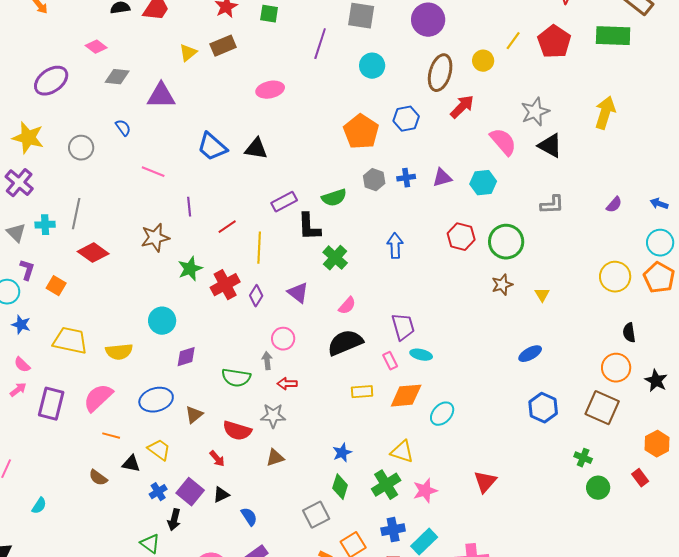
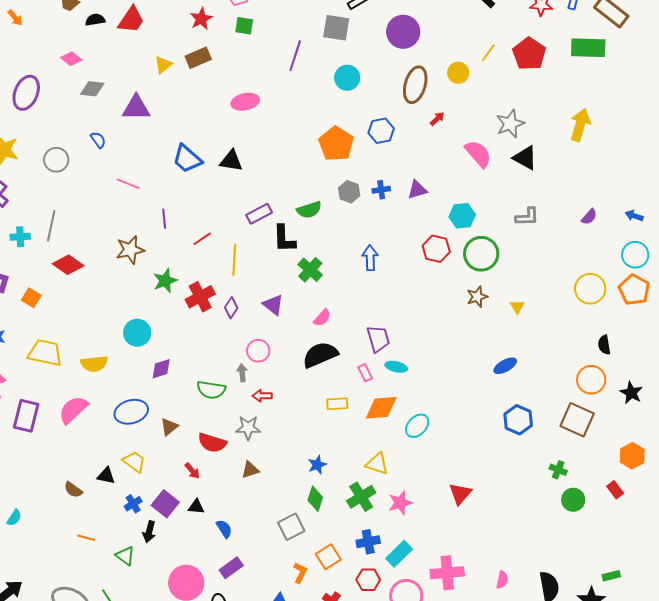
purple ellipse: (51, 81) -> (26, 93), turned -32
red arrow: (462, 107) -> (437, 119), size x0.6
cyan hexagon: (483, 183) -> (462, 216), moved
orange line: (111, 436) -> (86, 538), moved
black triangle: (221, 495) -> (196, 507), turned 30

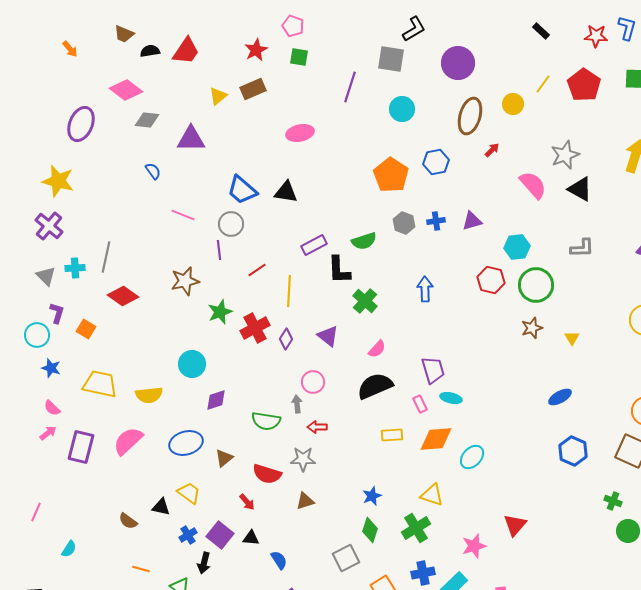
pink diamond: (71, 59) -> (126, 90), size x1.5
gray circle: (56, 160) -> (231, 224), moved
pink star: (400, 503) -> (474, 546), moved

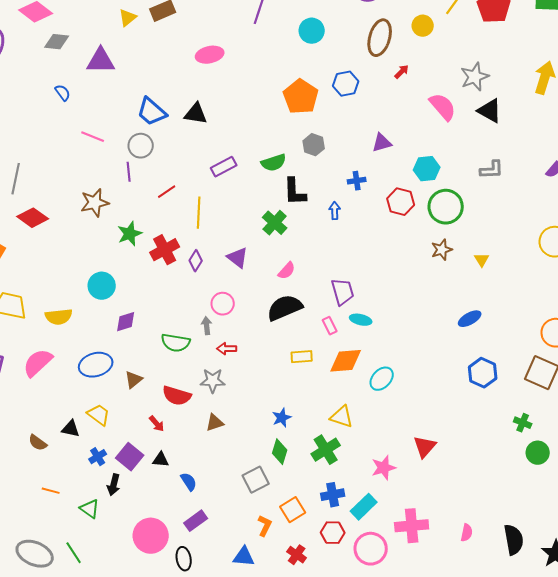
blue cross: (436, 221) -> (357, 181), moved
black L-shape: (339, 270) -> (295, 192), moved
blue arrow: (425, 289) -> (335, 211), size x0.7

